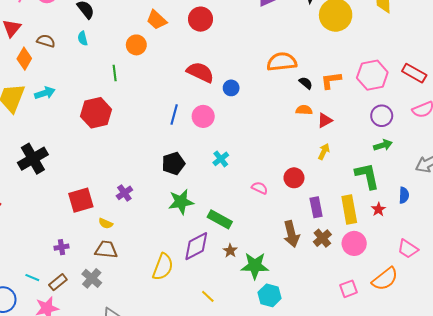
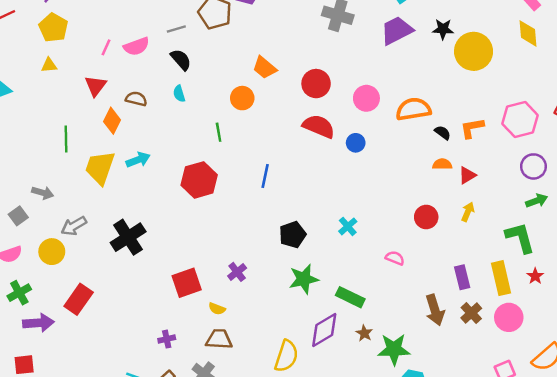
red circle: (201, 19) -> (316, 84), moved
blue line: (174, 114) -> (265, 176), moved
pink circle: (203, 116) -> (366, 98), moved
red circle: (294, 178) -> (426, 217), moved

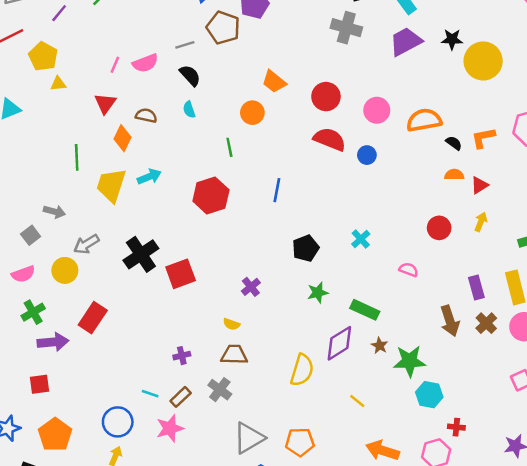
yellow pentagon: (53, 28) -> (43, 56), moved
green star: (304, 279) -> (318, 293), size x0.7
red square: (187, 283) -> (181, 274), moved

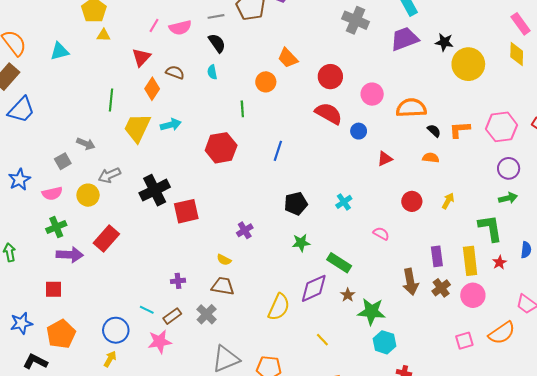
red triangle: (479, 185) -> (385, 159), moved

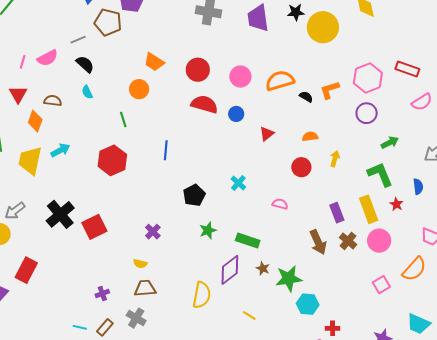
purple trapezoid: (404, 39) -> (258, 18), turned -64
orange semicircle: (431, 158) -> (310, 136), moved
purple circle: (509, 168) -> (367, 113), moved

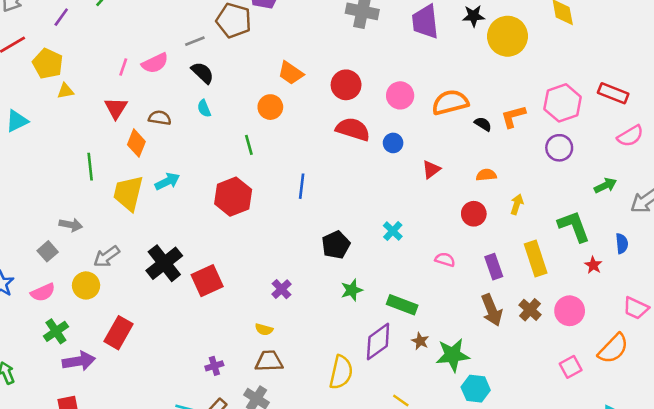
green arrow: (390, 143) -> (605, 185), moved
yellow rectangle: (369, 209) -> (536, 258), moved
purple rectangle: (337, 213) -> (494, 267), moved

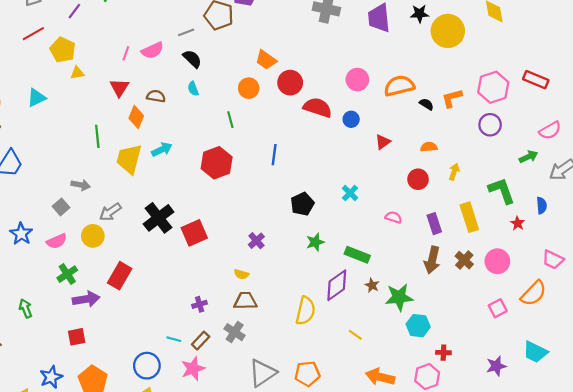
red circle: (346, 85) -> (290, 83), moved
pink semicircle: (630, 136) -> (550, 130), moved
brown arrow: (492, 310) -> (432, 260), turned 35

